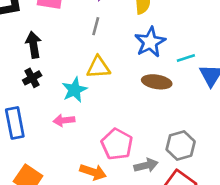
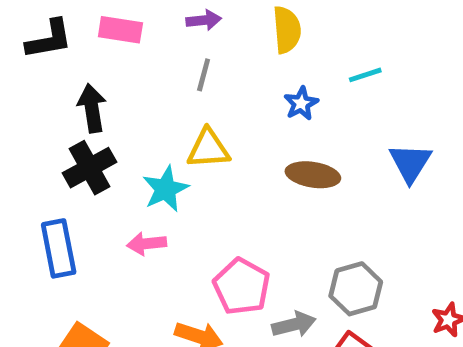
blue star: (150, 42) -> (301, 103), size x0.6
cyan line: (186, 58) -> (365, 75), moved
black cross: (32, 78) -> (89, 168), size x1.5

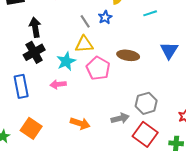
gray line: (204, 75) -> (85, 21), moved, turned -48
blue star: (301, 103) -> (105, 17), moved
pink pentagon: (242, 286) -> (98, 68), moved

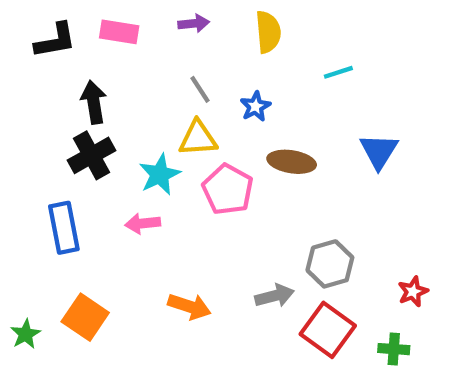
blue star: (105, 17) -> (255, 106), moved

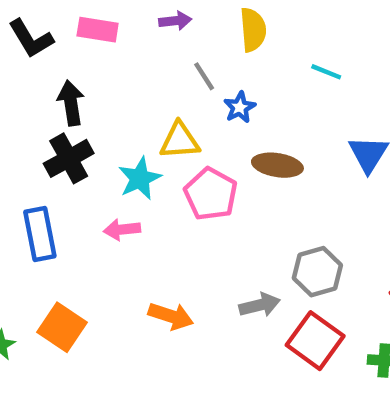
black L-shape: (55, 40) -> (31, 39), turned 69
cyan line: (338, 72) -> (326, 72), turned 40
gray line: (200, 89) -> (204, 76), moved

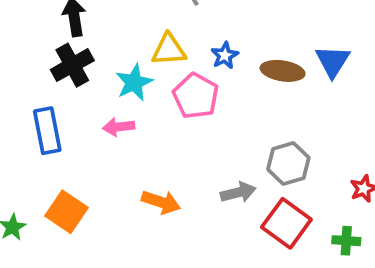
blue star: (240, 107) -> (225, 55), moved
brown ellipse: (277, 165) -> (283, 71), moved

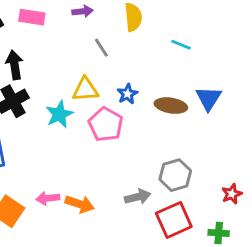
pink arrow: (119, 127) -> (48, 198), moved
red square: (286, 223) -> (174, 220), turned 30

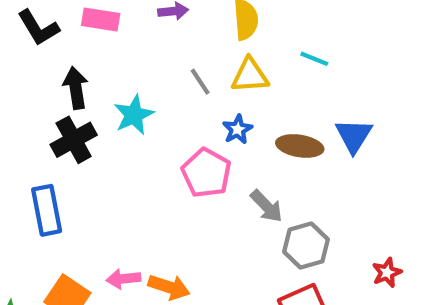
gray line: (101, 48) -> (200, 82), moved
yellow triangle: (85, 90) -> (250, 75), moved
cyan star: (59, 114) -> (134, 115), moved
gray arrow: (138, 197) -> (267, 206), moved, turned 60

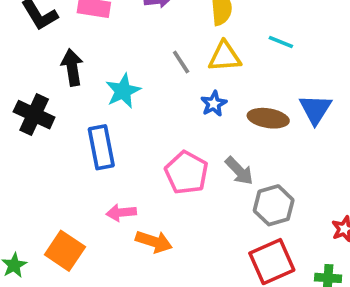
black cross: (74, 140) -> (34, 115), moved, turned -36
pink pentagon: (206, 173) -> (187, 173), moved
blue rectangle: (47, 210) -> (101, 147), moved
pink arrow: (123, 279) -> (121, 213), moved

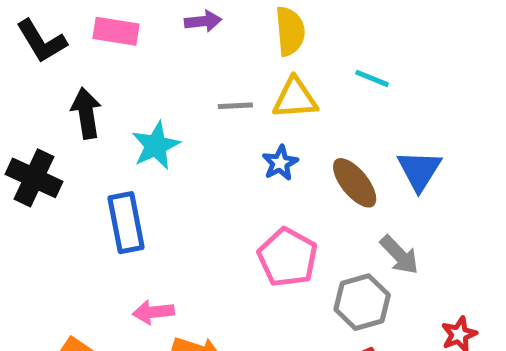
gray line: (181, 62) -> (235, 106), turned -60
brown ellipse: (268, 118) -> (355, 183), turned 42
gray arrow: (239, 171) -> (399, 255), moved
pink pentagon: (187, 173) -> (288, 257), moved

